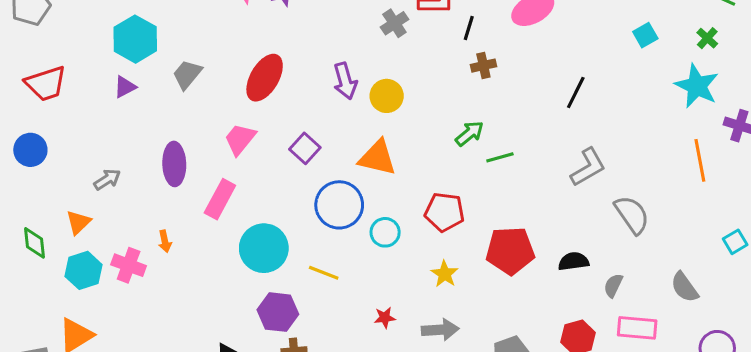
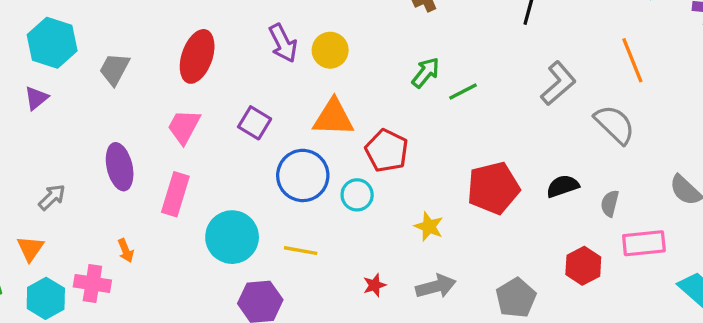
purple triangle: (125, 87) -> (36, 98), moved
orange line: (700, 160) -> (632, 60), moved
red pentagon: (444, 212) -> (387, 151), moved, turned 30

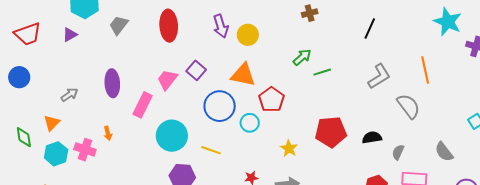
red ellipse: (197, 56) -> (169, 26), turned -32
pink trapezoid: (184, 127) -> (167, 80), moved

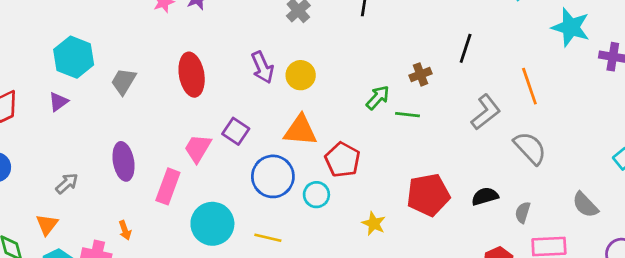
brown cross: (310, 13) -> (421, 74), moved
orange line: (425, 70) -> (529, 86), moved
green line: (322, 72) -> (407, 115), turned 30

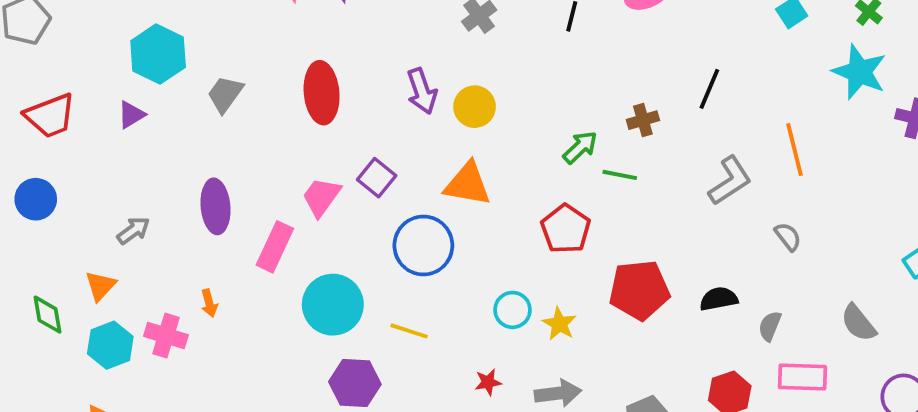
gray semicircle: (530, 148) -> (788, 237), size x0.6
red pentagon: (343, 160) -> (566, 229), moved
cyan circle: (316, 195) -> (513, 310), moved

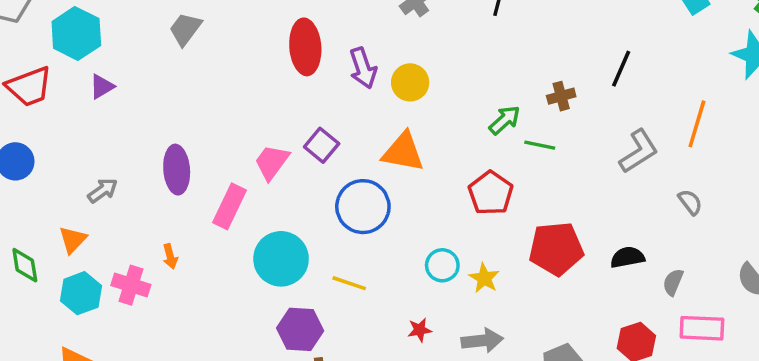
cyan hexagon: (158, 54) -> (76, 33), moved
red ellipse: (322, 93) -> (305, 47), moved
gray trapezoid: (225, 94) -> (185, 29), moved
orange line: (795, 150) -> (697, 124), turned 30

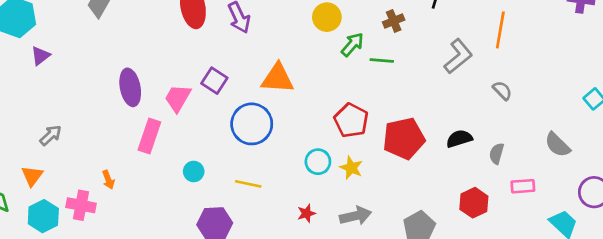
yellow circle: (410, 82) -> (327, 17), moved
purple ellipse: (177, 170) -> (130, 87), moved
red pentagon: (491, 193) -> (351, 120), moved
cyan circle: (281, 259) -> (194, 171), size x0.5
pink rectangle: (702, 328) -> (523, 186), size x0.7

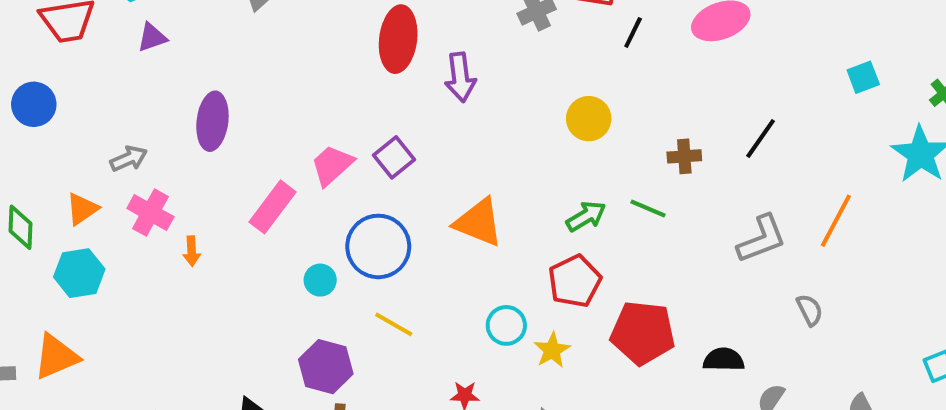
green arrow: (352, 45) -> (586, 216), moved
orange triangle: (278, 78) -> (479, 222), moved
purple ellipse: (130, 87) -> (212, 121), moved
blue circle: (252, 124) -> (378, 246), moved
pink cross: (81, 205) -> (150, 213), moved

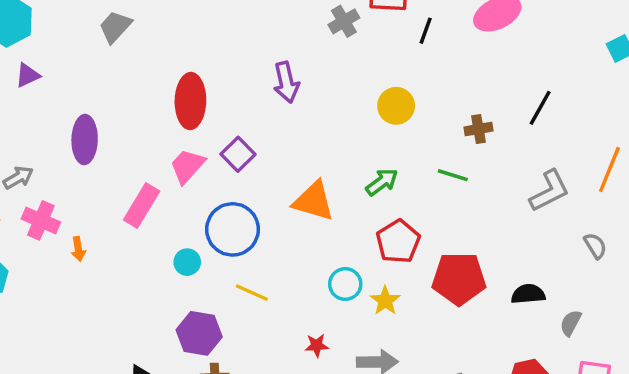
red ellipse: (398, 39) -> (190, 101), moved
green arrow: (586, 216) -> (382, 182), moved

